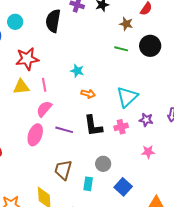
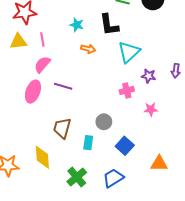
black L-shape: (93, 126) -> (109, 25), moved
pink cross: (121, 127) -> (127, 90), moved

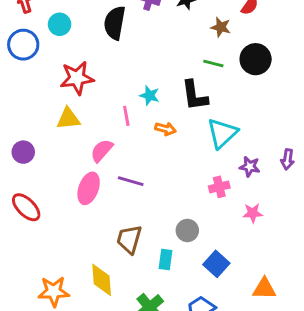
pink line: (42, 39) -> (126, 116), moved

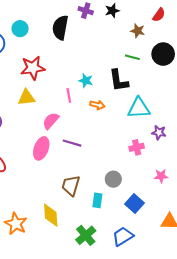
cyan triangle: (222, 133) -> (139, 108), turned 40
pink star: (253, 213) -> (161, 176), moved
orange star: (54, 291) -> (16, 224), turned 30

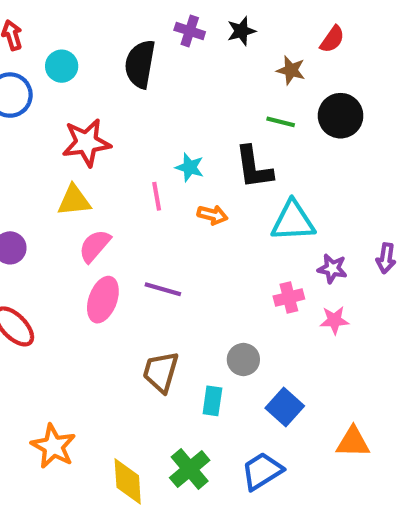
pink semicircle: (51, 121) -> (95, 246), moved
pink star: (161, 176) -> (334, 320), moved
yellow diamond: (51, 215) -> (128, 481), moved

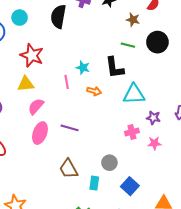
red star: (86, 143) -> (32, 55), turned 30
brown trapezoid: (161, 372) -> (69, 169), turned -45

